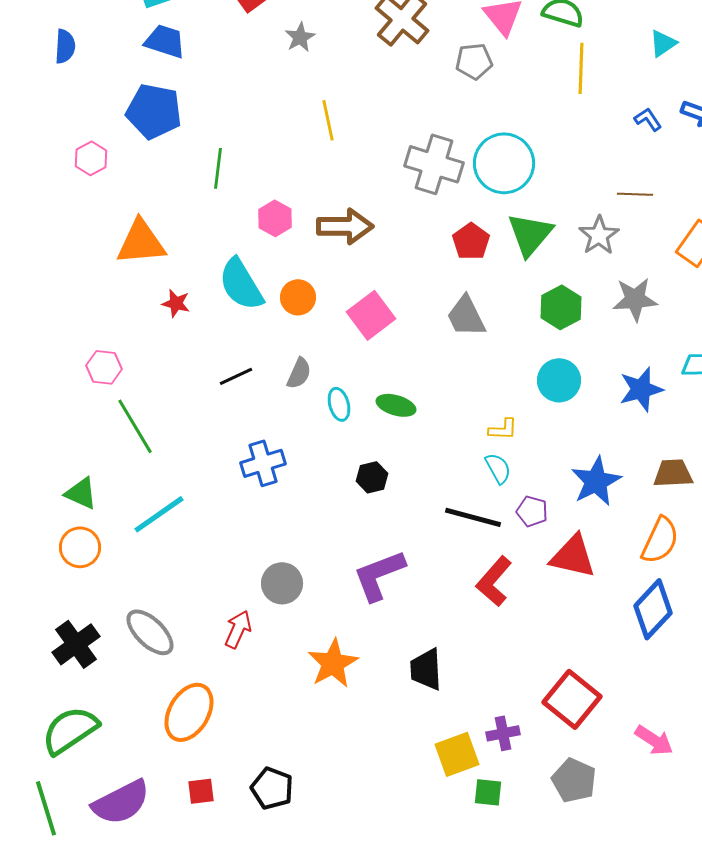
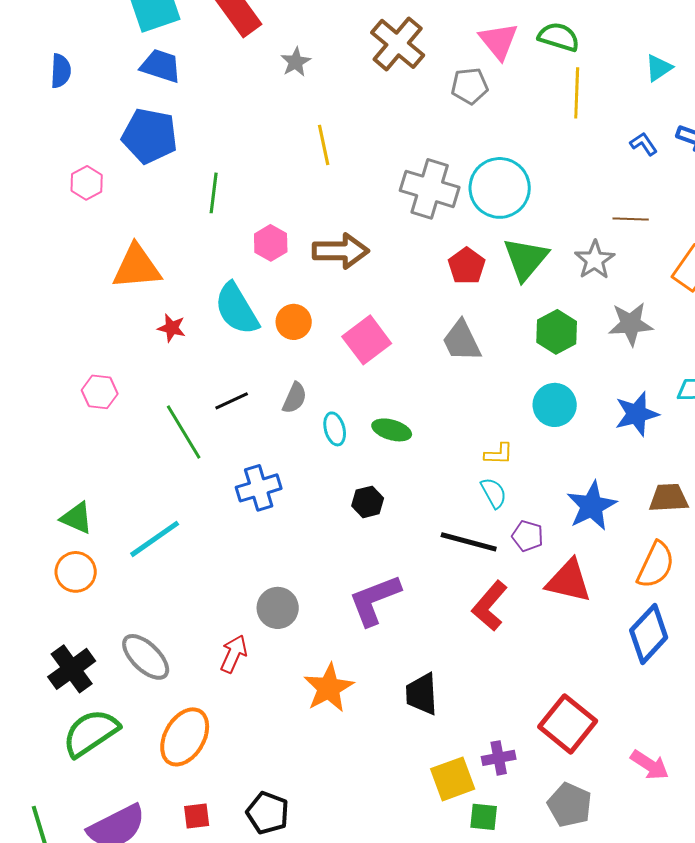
green line: (135, 426) -> (184, 432), moved
green semicircle: (70, 730) -> (91, 733), moved

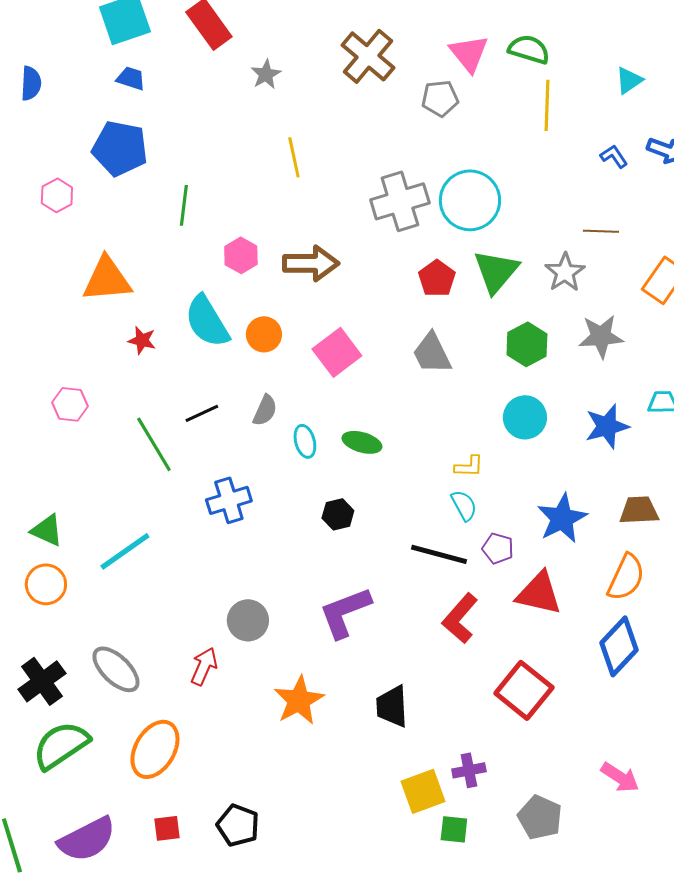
blue trapezoid: (161, 66) -> (131, 78), size x0.7
gray cross: (430, 189) -> (400, 201), turned -34
red square: (568, 724) -> (524, 690), moved

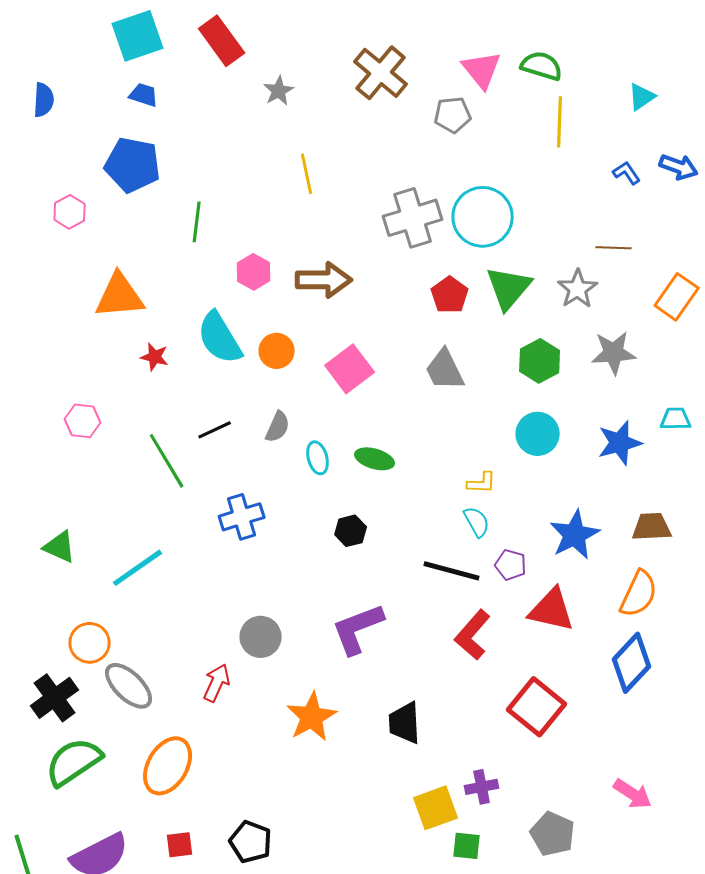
orange circle: (46, 584) -> (90, 643), moved

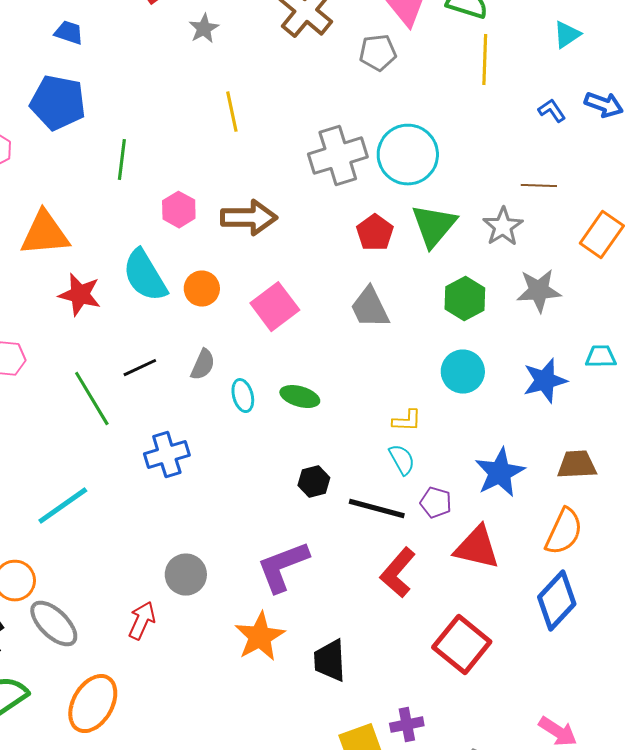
red star: (155, 357) -> (80, 295), size x1.5
black hexagon: (351, 531) -> (314, 482), moved
orange star: (312, 717) -> (260, 637), moved

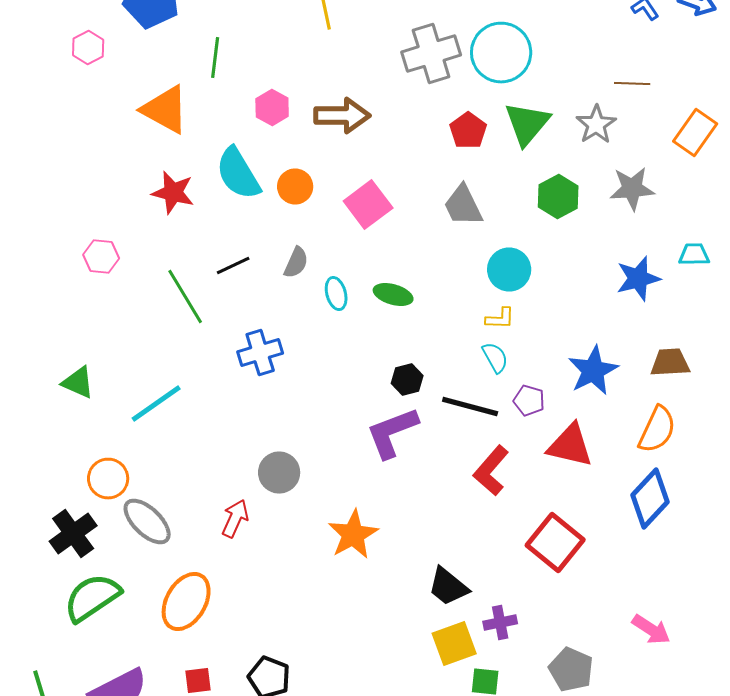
orange triangle: (45, 234) -> (165, 110), moved, turned 34
cyan circle: (463, 372) -> (509, 270), moved
purple L-shape: (283, 567) -> (392, 432), moved
black trapezoid: (330, 661) -> (448, 586), moved, turned -48

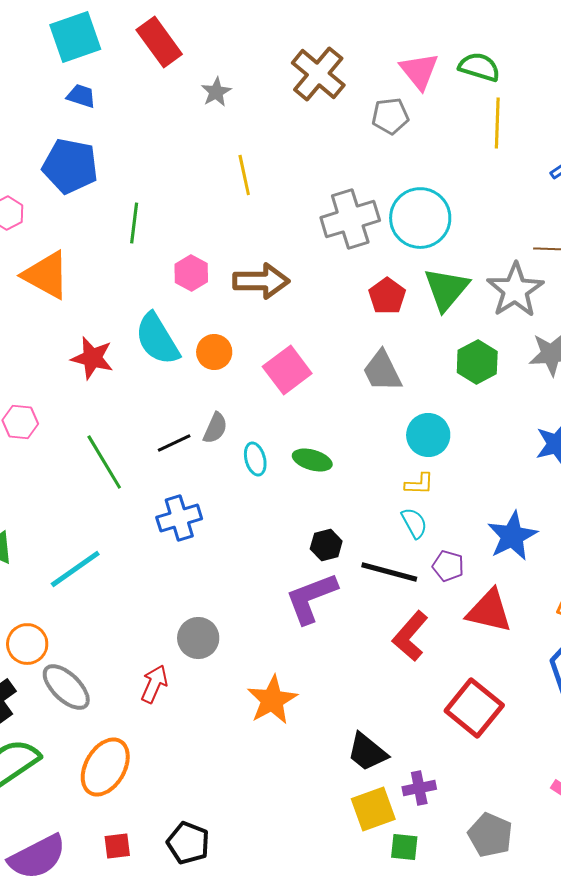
orange triangle: (165, 110) -> (46, 275), moved
gray star: (596, 124) -> (515, 290), size x1.4
black line: (233, 266) -> (174, 443), moved

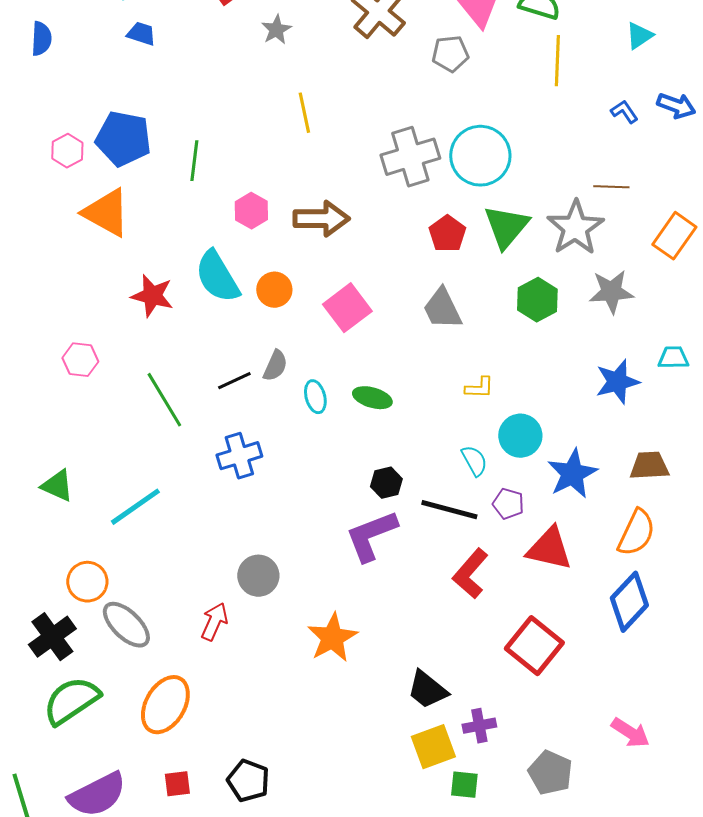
blue pentagon: (70, 166) -> (123, 139), moved
cyan circle: (428, 435) -> (520, 436), moved
yellow L-shape: (419, 484) -> (479, 388), moved

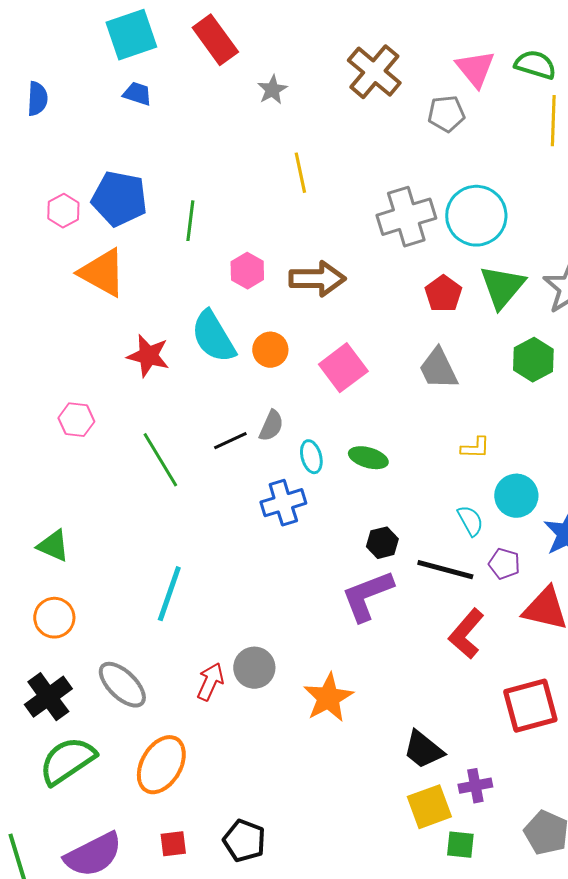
blue cross: (239, 456) -> (283, 503), moved
cyan line: (135, 507) -> (169, 594), moved, turned -36
gray circle: (258, 576) -> (254, 668), moved
orange circle: (87, 582) -> (54, 618), moved
red square: (534, 646) -> (530, 706), turned 36

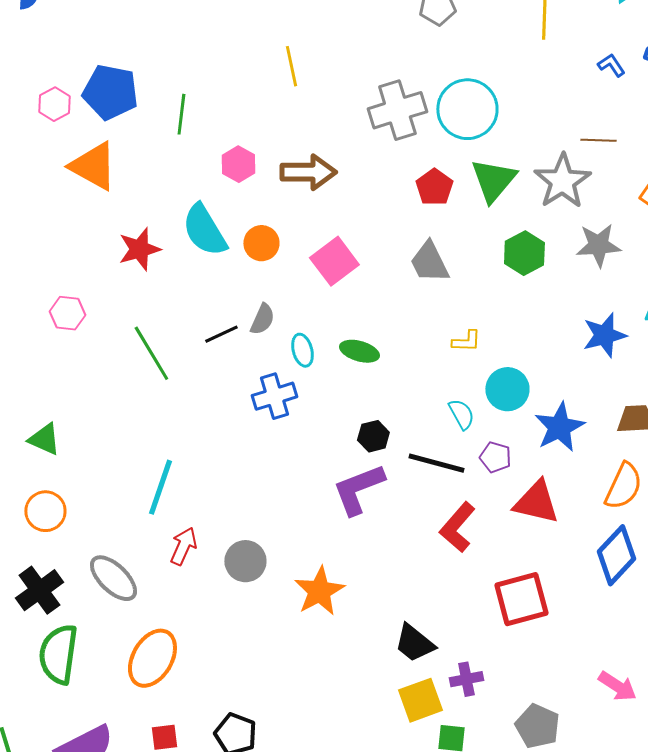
red star: (148, 356) -> (139, 249), turned -30
red arrow: (210, 682) -> (183, 546), moved
green semicircle: (67, 761) -> (58, 654), turned -48

